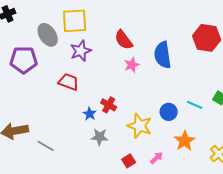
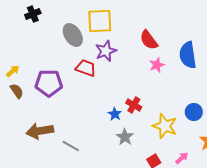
purple pentagon: (24, 60) -> (49, 83), moved
red trapezoid: (69, 82) -> (86, 68), moved
gray star: (100, 137) -> (125, 137), turned 30

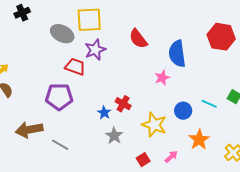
gray ellipse: (73, 35) -> (62, 34), turned -30
pink star: (157, 65) -> (162, 78), moved
purple pentagon: (49, 83) -> (59, 97), moved

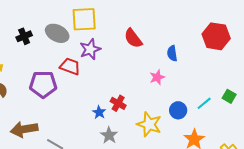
black cross: (22, 13) -> (24, 36), moved
blue semicircle: (177, 54) -> (172, 53), size x0.6
purple pentagon: (59, 97) -> (43, 84), moved
cyan line: (209, 104) -> (204, 103), turned -63

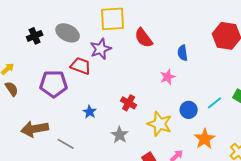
yellow square: (84, 19) -> (113, 19), moved
blue star: (99, 112) -> (90, 112), moved

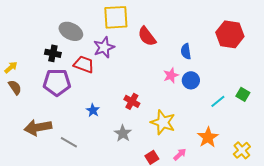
black cross: (35, 36) -> (53, 53), moved, turned 35
blue circle: (189, 110) -> (191, 80), moved

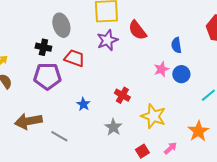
gray ellipse: (71, 31) -> (61, 25), turned 45
purple star: (104, 47) -> (107, 40), moved

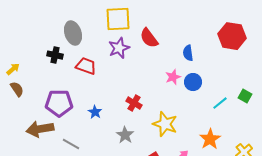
purple pentagon: (47, 76) -> (59, 103), moved

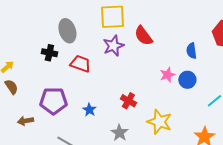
blue semicircle: (188, 53) -> (191, 51), moved
brown arrow: (40, 129) -> (25, 121), moved, size x0.6

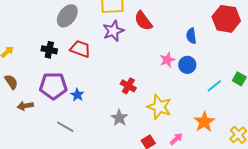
gray ellipse: (67, 31) -> (67, 16), turned 55
black cross: (49, 53) -> (49, 50), moved
brown semicircle: (11, 87) -> (11, 82), moved
blue star: (89, 110) -> (77, 95), moved

